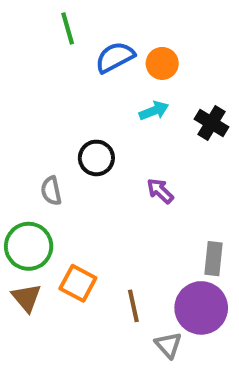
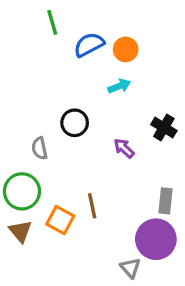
black cross: (211, 123) -> (164, 128), moved
brown line: (133, 306) -> (92, 206), moved

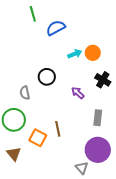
orange circle: (126, 49) -> (93, 53), moved
gray rectangle: (165, 201) -> (98, 118), moved
brown triangle: (20, 231) -> (14, 154), moved

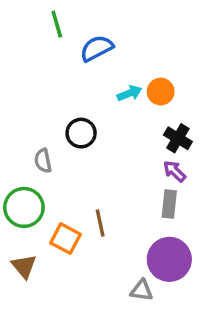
purple arrow: (78, 93) -> (174, 171), moved
gray triangle: (82, 168) -> (142, 290), turned -40

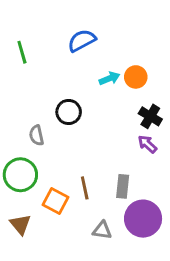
green line: (57, 24) -> (22, 52), moved
gray rectangle: (169, 204) -> (123, 186), moved
gray triangle: (142, 290) -> (102, 230), moved

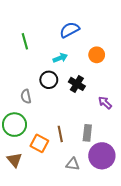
blue semicircle: (82, 40) -> (70, 30), moved
green line: (22, 52) -> (25, 41), moved
cyan arrow: (109, 78) -> (60, 58), moved
black cross: (150, 116) -> (77, 84), moved

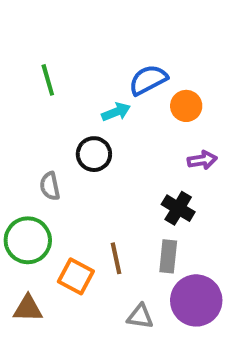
blue semicircle: (70, 30) -> (148, 80), moved
black cross: (77, 84) -> (178, 208), moved
purple arrow: (105, 103) -> (202, 160), moved, turned 128
brown triangle: (14, 160) -> (28, 308), turned -49

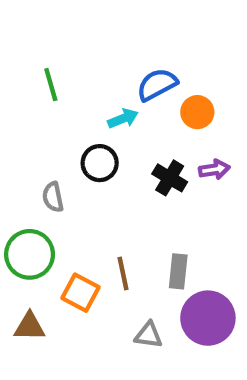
black cross: (178, 208) -> (170, 178), moved

